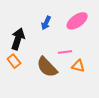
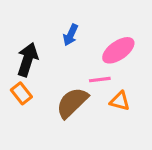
pink ellipse: (77, 21) -> (118, 50), moved
brown semicircle: (47, 67) -> (72, 103), turned 90

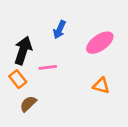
pink line: (100, 80) -> (48, 67), moved
brown semicircle: (72, 103) -> (28, 104), moved, size x0.6

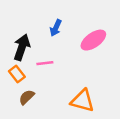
orange triangle: (101, 86) -> (82, 101), moved, size x1.5

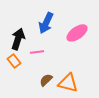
blue arrow: (56, 28) -> (46, 23), size x1.5
brown semicircle: (27, 97) -> (46, 80), moved

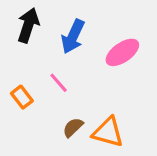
black arrow: (18, 39) -> (28, 25), moved
pink line: (37, 52) -> (59, 83), turned 56

